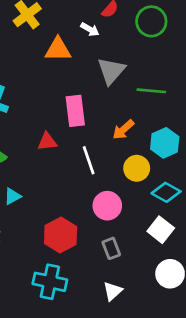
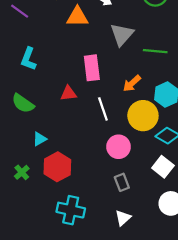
yellow circle: (137, 168) -> (143, 116), size x1.4
red hexagon: (61, 235) -> (57, 167), moved

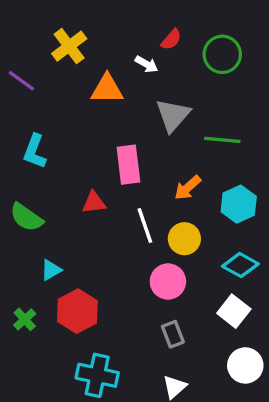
yellow circle: (143, 116) -> (184, 239), moved, size x0.7

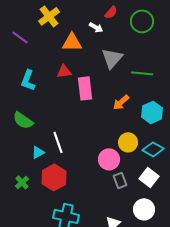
red triangle: (94, 202) -> (64, 71), moved
white line: (145, 226) -> (58, 142), moved
yellow circle: (184, 239) -> (128, 142), moved
gray rectangle: (173, 334) -> (120, 180), moved
white circle: (245, 365) -> (144, 209), moved

